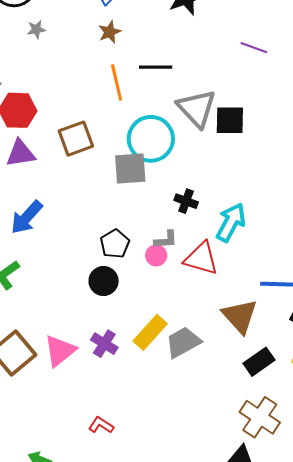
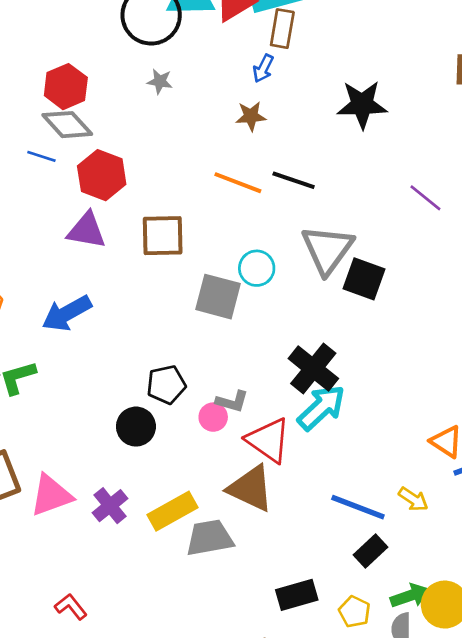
orange line: (117, 83) -> (238, 183), turned -75
cyan circle: (151, 139) -> (257, 268), size x0.6
black cross: (186, 201) -> (313, 368), moved, size x1.6
brown triangle: (240, 316) -> (251, 488), moved, turned -42

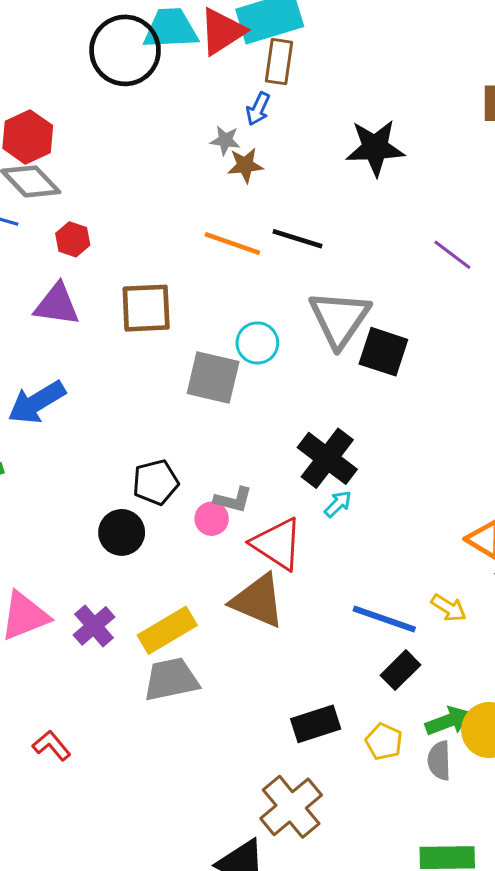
gray star: (160, 81) -> (225, 140), moved
red hexagon: (102, 175) -> (73, 239), size x0.6
cyan arrow: (321, 408) -> (338, 504), size x0.5
gray trapezoid: (210, 538) -> (171, 679), moved

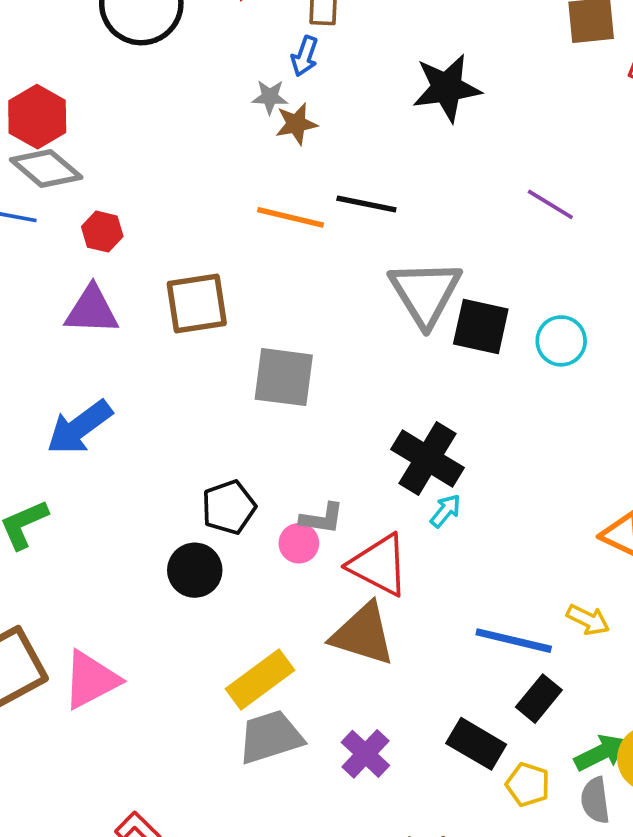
cyan circle: (257, 343) -> (561, 341), moved
purple cross: (94, 626) -> (365, 754), moved
black rectangle: (316, 724) -> (476, 744), moved, turned 54

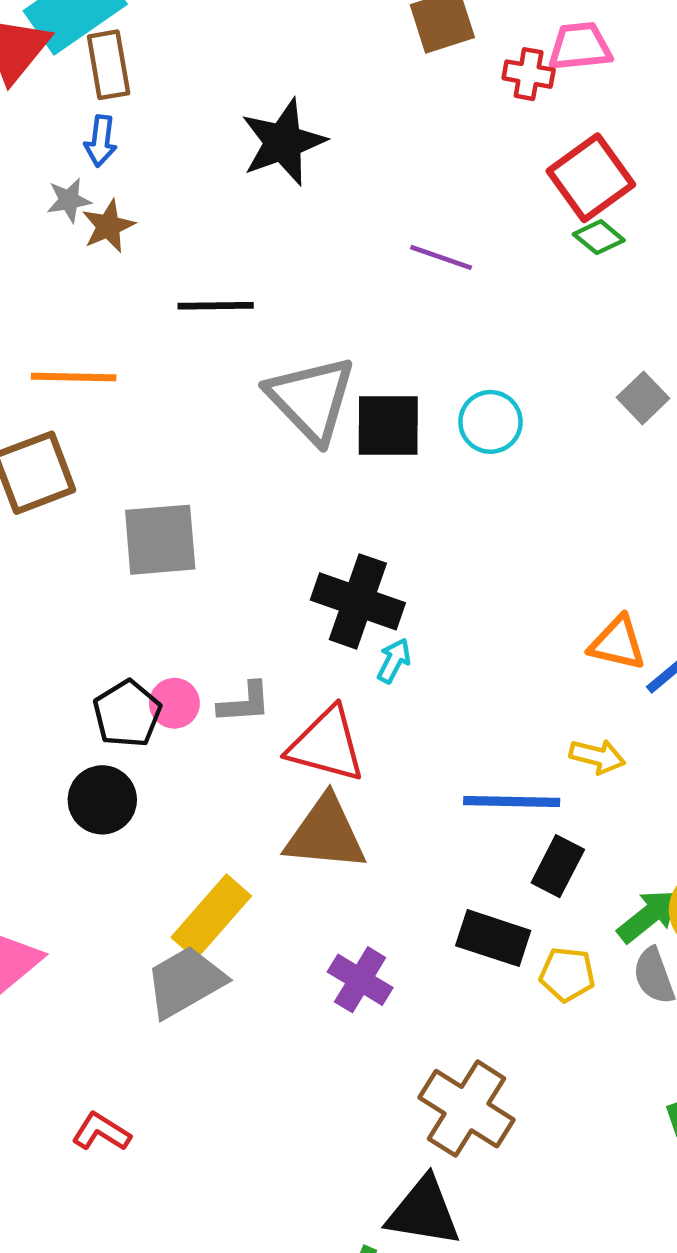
orange line: (290, 217) -> (74, 377), moved
pink circle: (299, 543) -> (174, 703), moved
gray trapezoid: (271, 737) -> (185, 982), moved

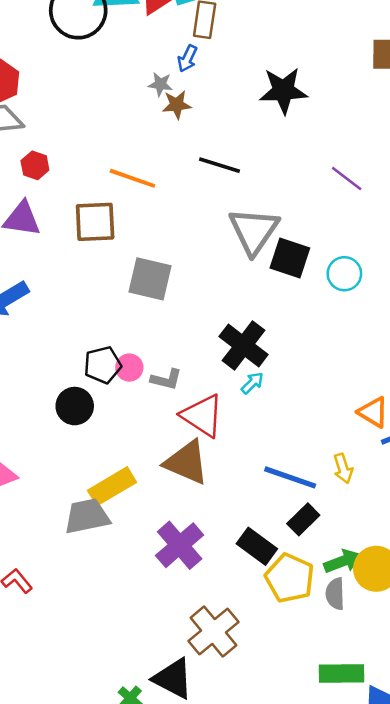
yellow arrow: (597, 756) -> (343, 468), turned 40
yellow pentagon: (567, 974) -> (290, 578), size x1.6
purple cross: (360, 980) -> (180, 545), size x1.4

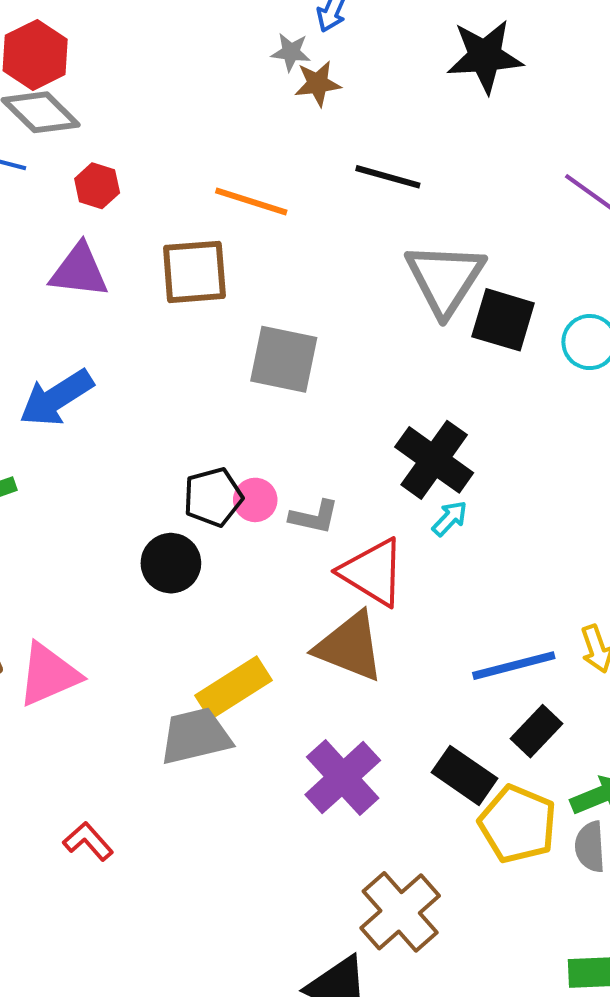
blue line: (290, 477) -> (514, 666), turned -32

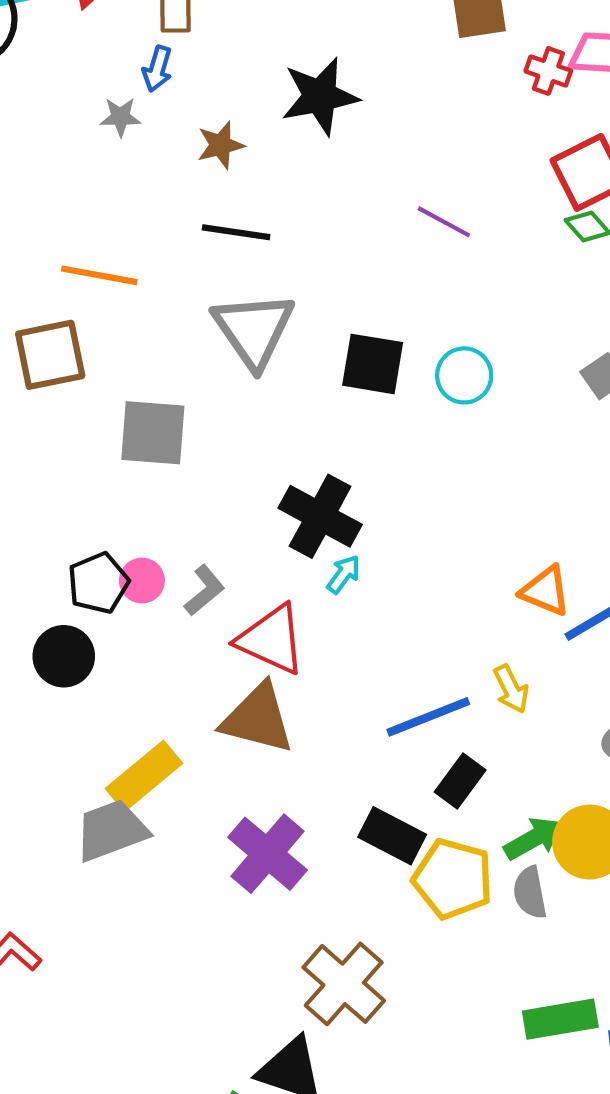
brown star: (318, 84) -> (221, 145), moved
gray triangle: (445, 279) -> (254, 330), moved
gray L-shape: (314, 517) -> (204, 590), turned -45

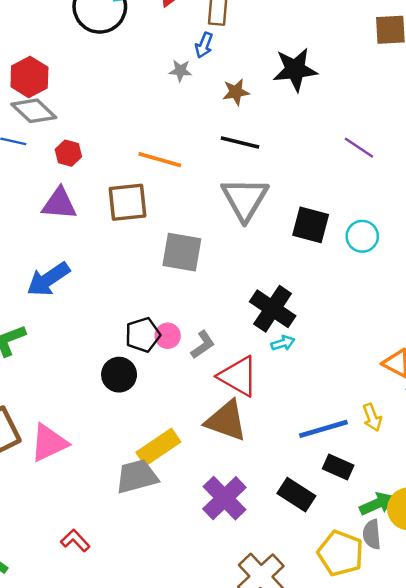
cyan arrow: (344, 574) -> (283, 343), turned 30
black rectangle: (460, 781) -> (338, 467), turned 72
yellow pentagon: (453, 879) -> (340, 553), moved

